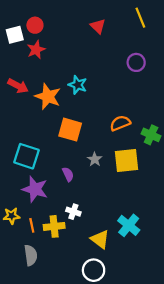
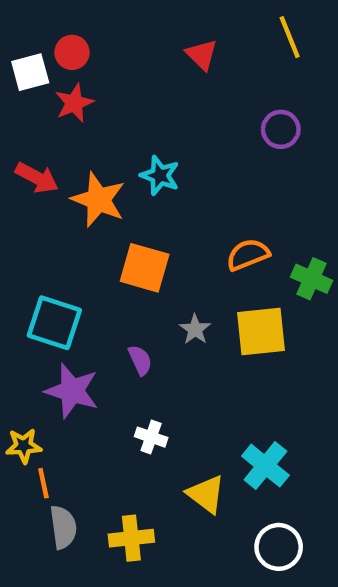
orange line: (32, 225) -> (43, 483), moved
yellow cross: (54, 226) -> (131, 538), moved
white circle: (94, 270) -> (279, 547), moved

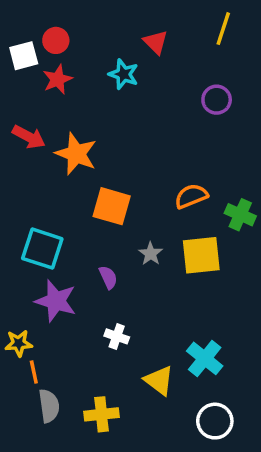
yellow line: (290, 37) -> (223, 29), turned 40
cyan star: (160, 176) -> (123, 74), moved

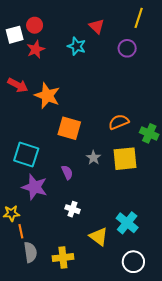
purple circle: (217, 100) -> (127, 48), moved

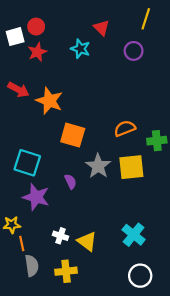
green cross: (149, 133) -> (157, 141), turned -30
gray star: (93, 158) -> (98, 166), size x1.6
white cross: (72, 209) -> (60, 236), moved
yellow triangle: (99, 236) -> (87, 241), moved

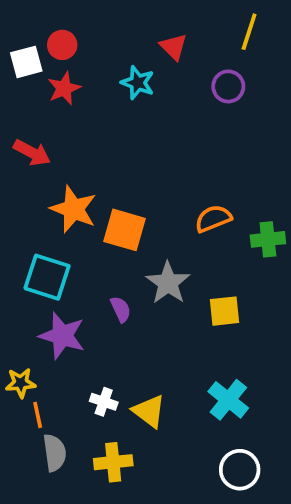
orange star: (49, 101) -> (73, 209), moved
yellow square: (131, 167) -> (225, 311), moved, size x0.7

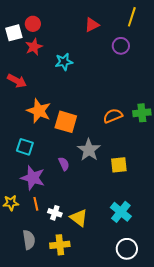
red triangle: (174, 47) -> (92, 25), turned 49
cyan star: (138, 83) -> (64, 62), moved, turned -30
green cross: (268, 239) -> (142, 113), moved
cyan square: (47, 277) -> (25, 147), size x0.7
orange line: (38, 415) -> (36, 204), moved

